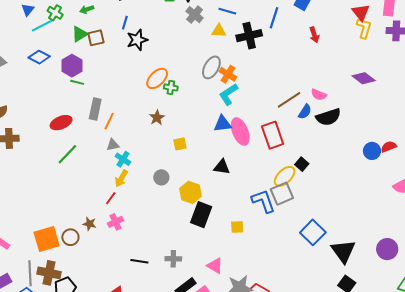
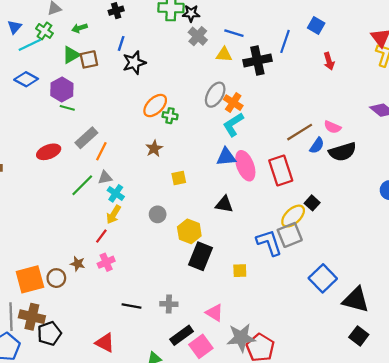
gray rectangle: (95, 109) -> (86, 138), turned 35
green line: (67, 154) -> (82, 185), moved
black triangle: (343, 251) -> (356, 300), turned -40

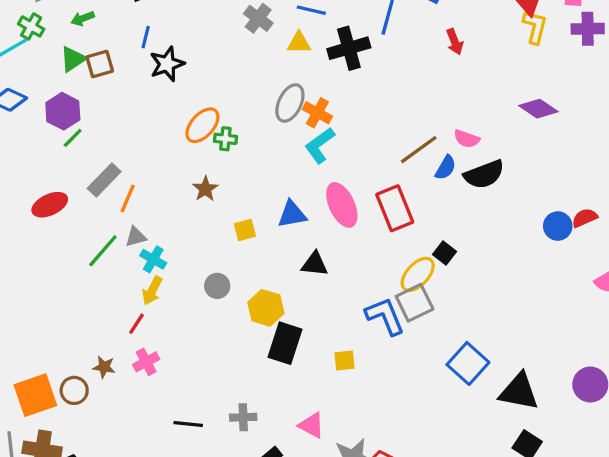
green line: (67, 108) -> (73, 138), turned -56
blue triangle: (226, 157) -> (292, 214), moved

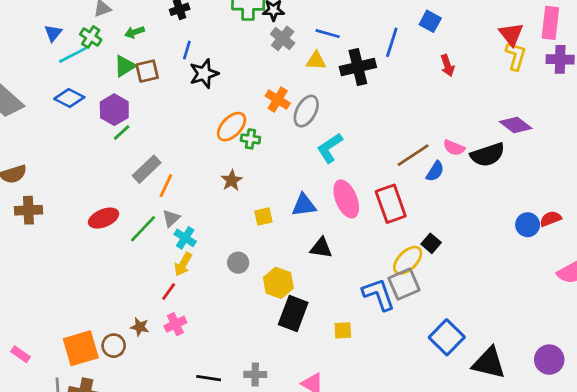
orange cross: (317, 113) -> (278, 100), moved
black semicircle: (484, 174) -> (488, 155), moved
red ellipse: (50, 205) -> (104, 218), moved
gray triangle: (136, 237) -> (171, 218), turned -30

